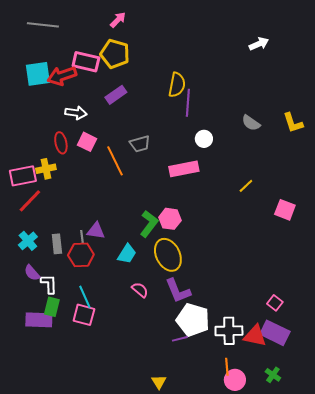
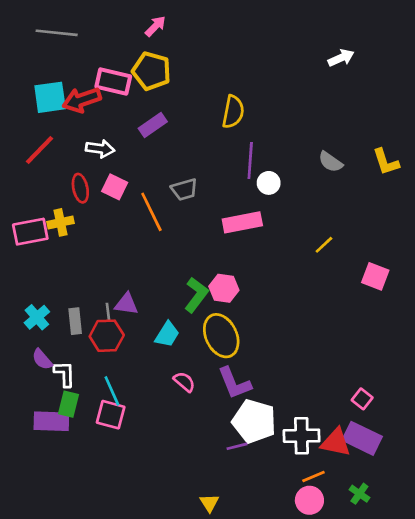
purple line: (188, 103) -> (250, 161), moved
red line: (30, 201) -> (40, 150), moved
orange line: (227, 367) -> (313, 477), moved, turned 72

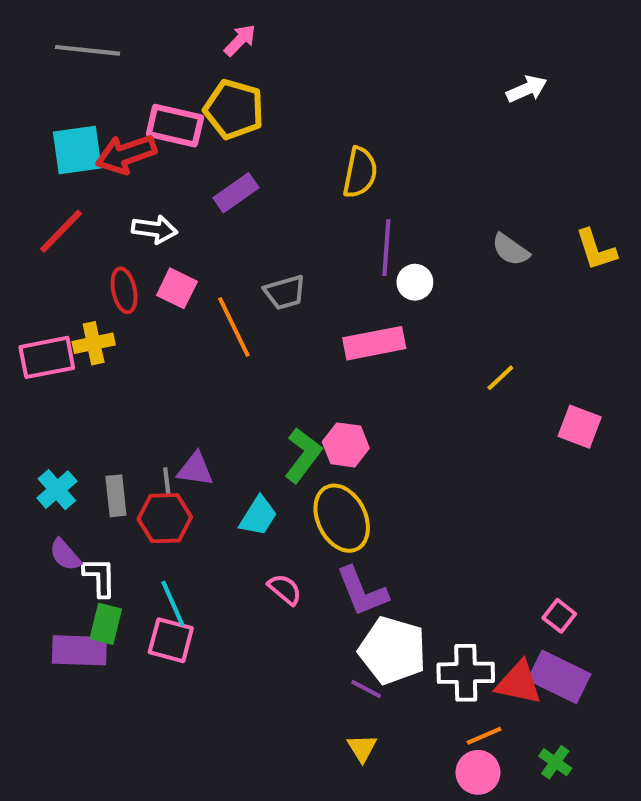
purple line: (237, 446) -> (366, 689), turned 42
yellow triangle: (209, 503) -> (362, 748), moved

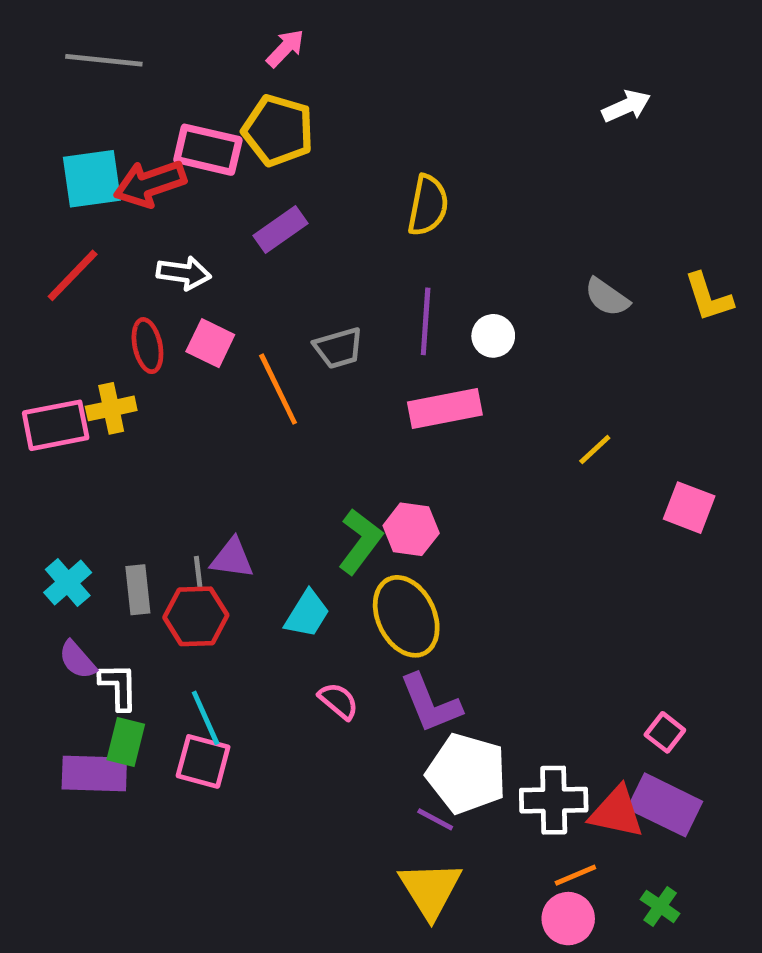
purple line: (386, 248) -> (426, 321), moved
yellow triangle: (362, 748) -> (430, 890), size x1.8

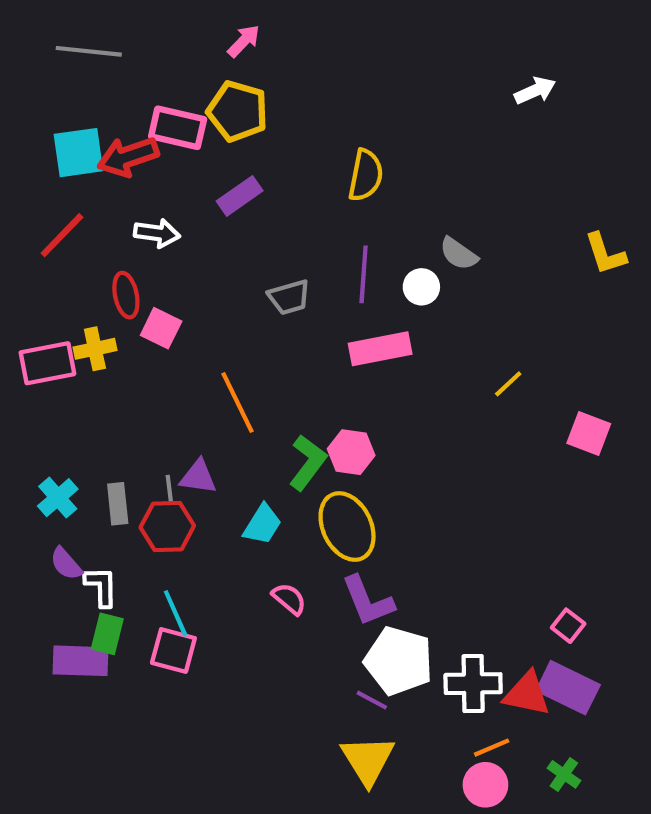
gray semicircle: (607, 297) -> (459, 254), moved
pink square: (210, 343) -> (161, 328), moved
orange line: (278, 389) -> (238, 403), moved

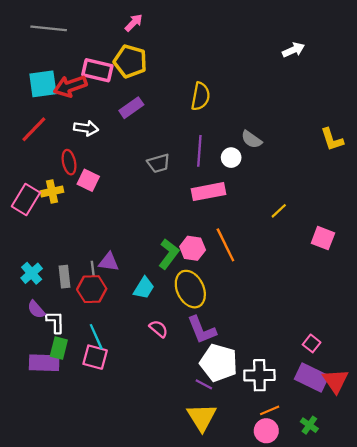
pink rectangle: (47, 363) -> (26, 200), turned -48
orange line: (238, 403) -> (225, 245), moved
red triangle: (527, 694) -> (335, 381), moved, turned 44

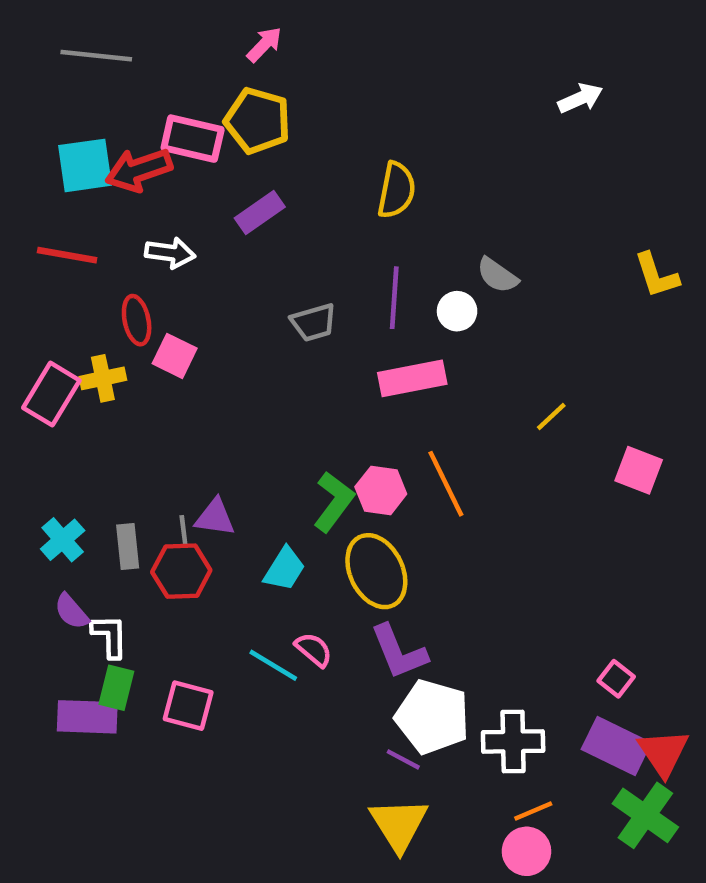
red line: (34, 129) -> (67, 255), turned 56
cyan line: (96, 337) -> (273, 665), moved, turned -35
green cross: (309, 425) -> (645, 815), moved, size x1.8

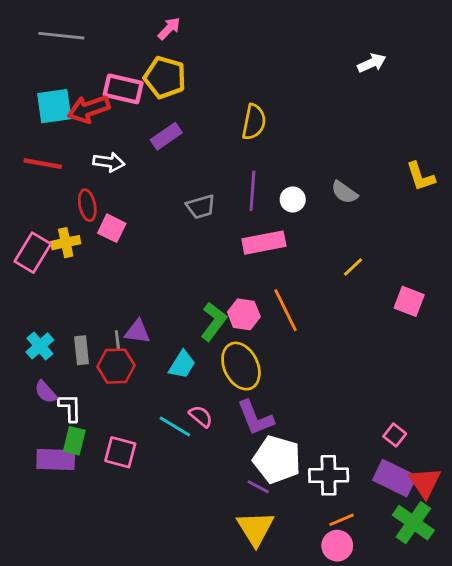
gray semicircle: (497, 275) -> (344, 192), moved

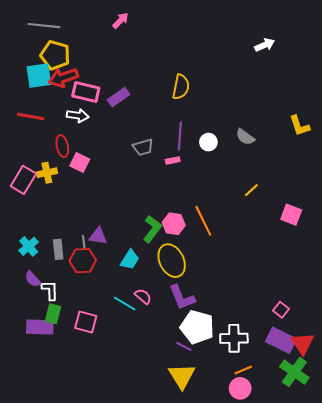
yellow pentagon: (165, 77) -> (55, 55), moved
pink rectangle: (123, 89) -> (86, 92), moved
pink rectangle: (264, 243) -> (173, 160), moved, size x0.5

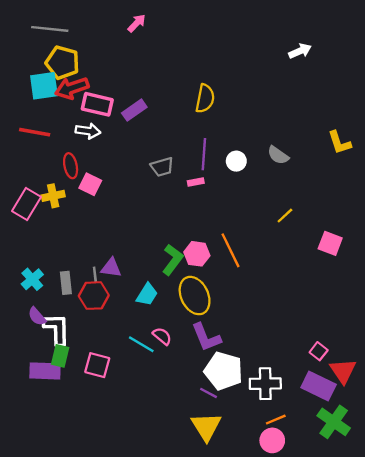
white L-shape: (50, 290) -> (57, 329), size x1.4
red triangle: (302, 343) -> (343, 371), moved

